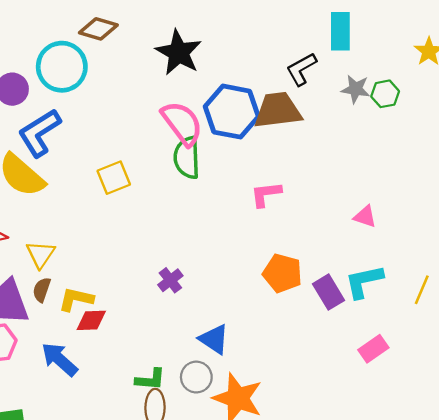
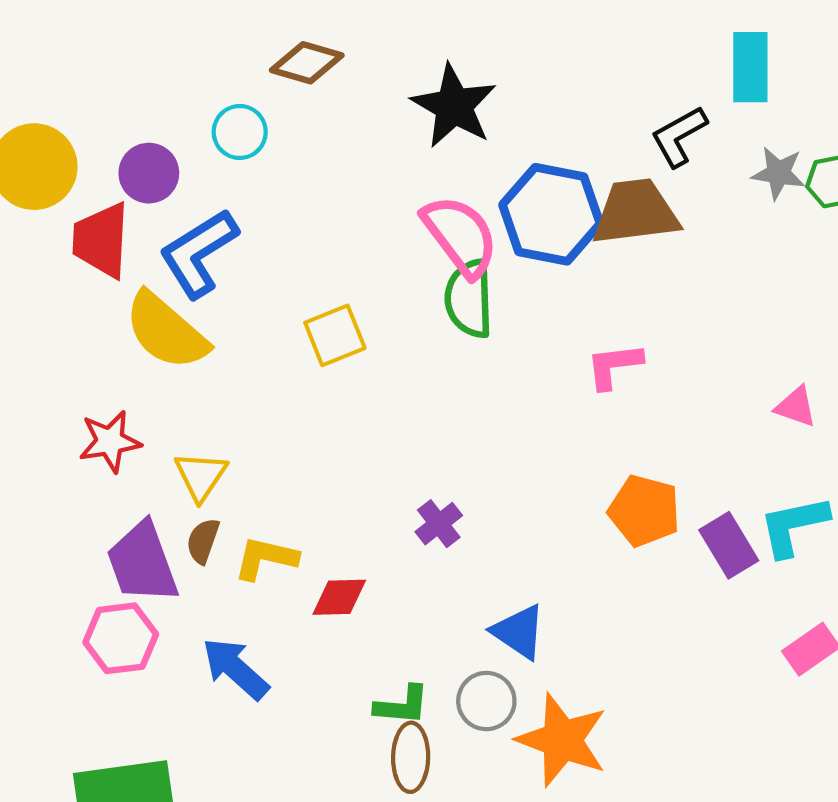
cyan circle: (62, 67) -> (240, 132), size x0.6
red diamond: (91, 320) -> (339, 597), moved

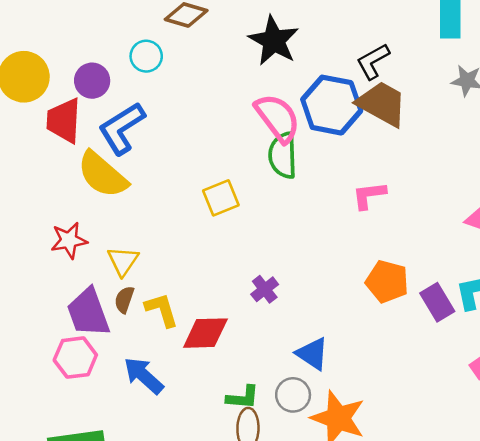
black L-shape: (679, 136) -> (373, 61), moved
brown trapezoid: (636, 212) -> (382, 104), turned 36
yellow square: (335, 335) -> (221, 198), moved
yellow L-shape: (266, 558) -> (162, 310), turned 60
red diamond: (339, 597) -> (205, 333), size x1.4

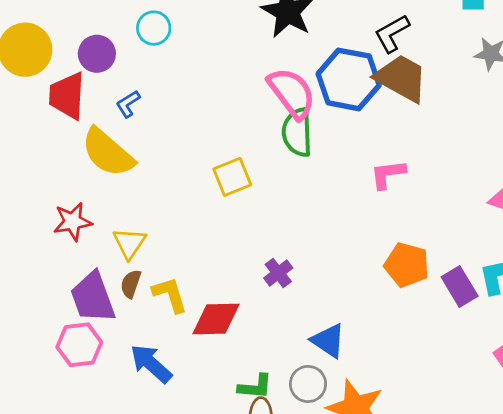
blue L-shape: (122, 128) -> (128, 104), size x0.5

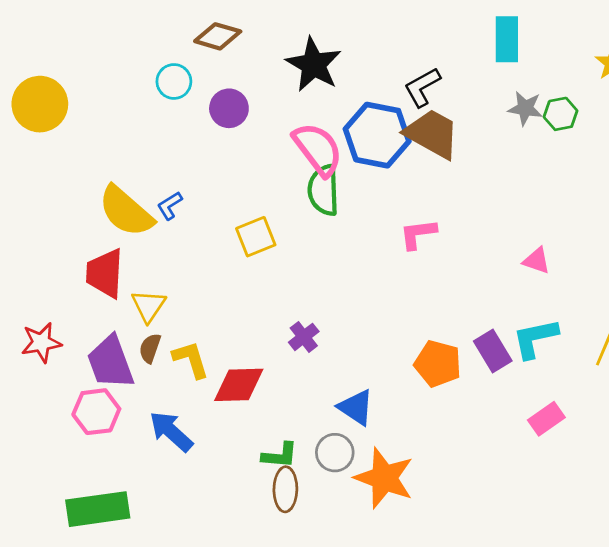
purple circle: (97, 54) -> (229, 108), moved
red trapezoid: (67, 96) -> (105, 273), moved
blue L-shape: (128, 104) -> (170, 206), moved
red star: (73, 222) -> (41, 343), moved
orange pentagon: (407, 265) -> (438, 364), moved

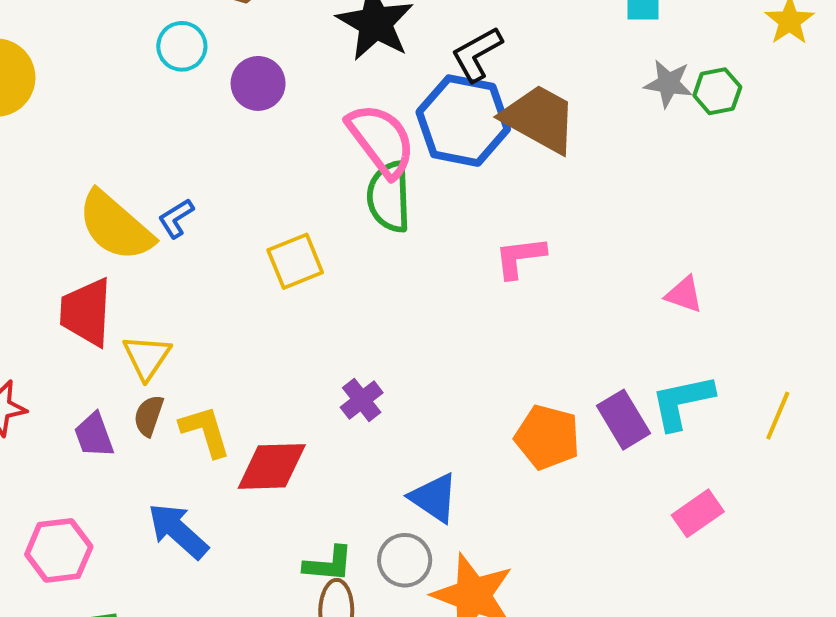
black L-shape: (422, 87) -> (477, 54), moved
purple trapezoid: (110, 362) -> (94, 435), size x0.6
pink hexagon: (96, 412) -> (59, 550), moved

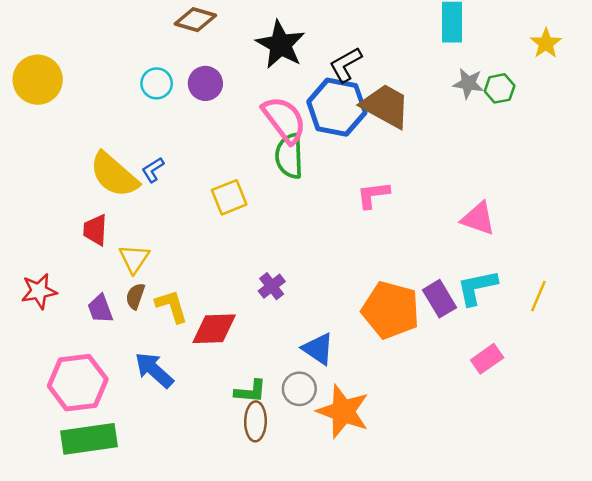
cyan circle: (182, 46) -> (157, 83), moved
pink triangle: (684, 294) -> (478, 219), size x1.4
red trapezoid: (86, 312) -> (95, 230), size x0.7
orange pentagon: (547, 437) -> (391, 310), size x1.4
pink hexagon: (59, 550) -> (78, 383), size x1.4

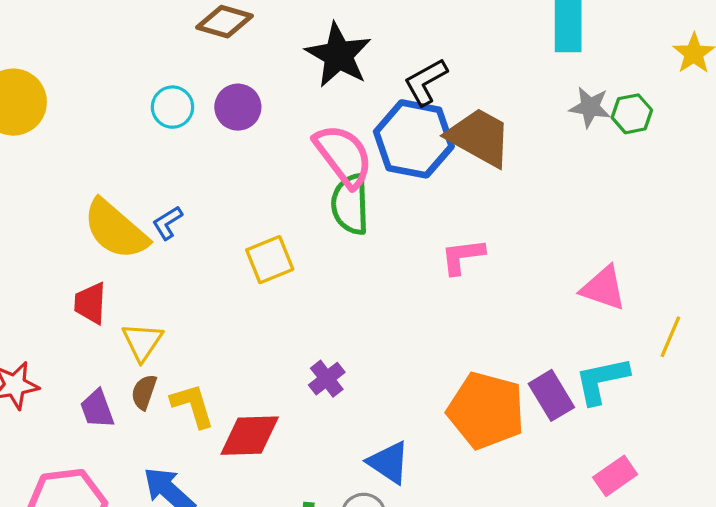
yellow line: (538, 296) -> (670, 337), moved

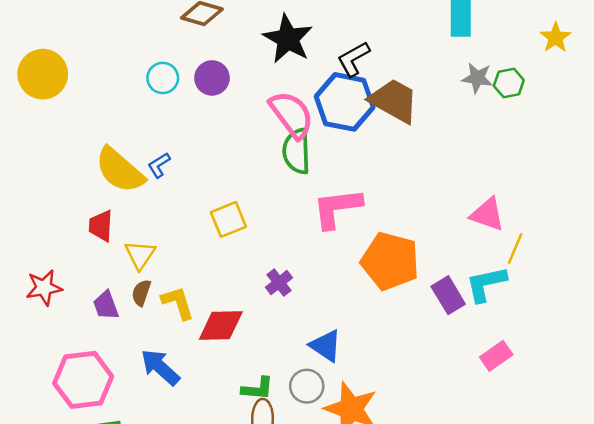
pink L-shape: (463, 256) -> (337, 208), moved, size x1.5
yellow square: (270, 260) -> (228, 219), moved
yellow line: (670, 337) -> (515, 248), moved
orange pentagon: (486, 410) -> (390, 261), moved

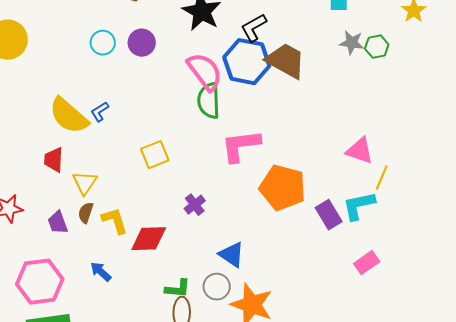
blue arrow: (160, 367) -> (101, 272), size x0.7

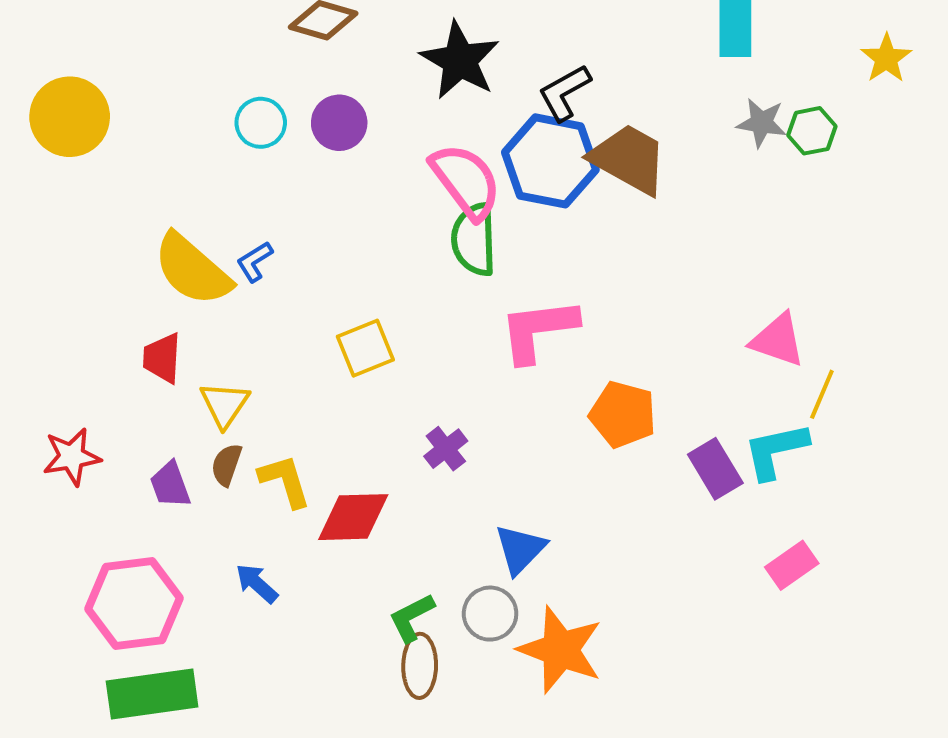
orange pentagon: (283, 188) -> (623, 414), size x0.7
blue triangle: (232, 255) -> (520, 549), turned 40
green L-shape: (178, 289) -> (412, 618), turned 148

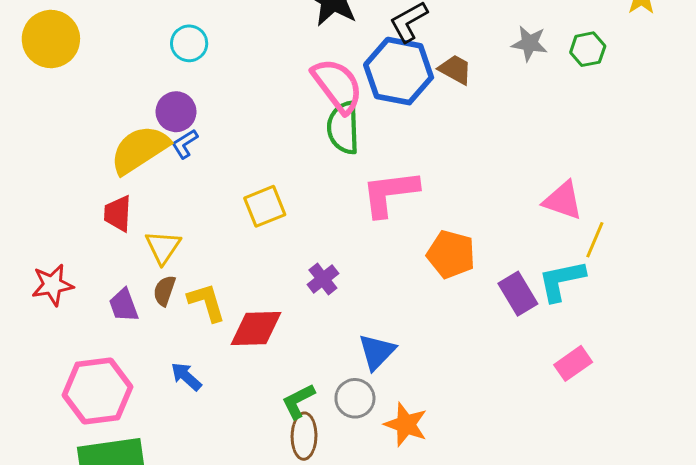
purple circle: (339, 123) -> (176, 112), moved
gray star: (762, 123) -> (529, 43), moved
brown trapezoid: (629, 159) -> (455, 70), size x0.6
yellow semicircle: (192, 270) -> (140, 150), turned 106
orange star: (560, 650) -> (406, 424), size x0.7

